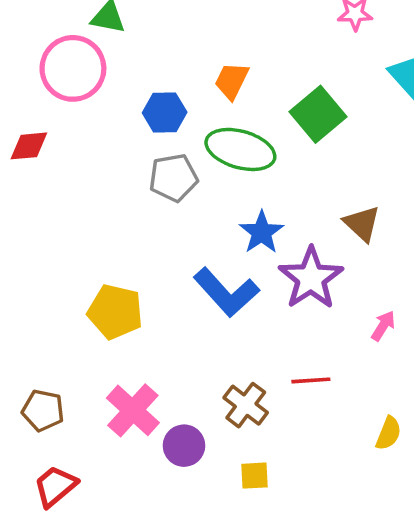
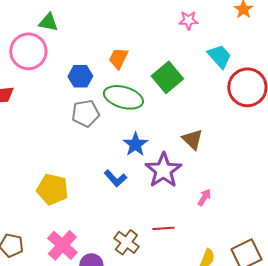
blue L-shape: (226, 292) -> (115, 178), size x0.6

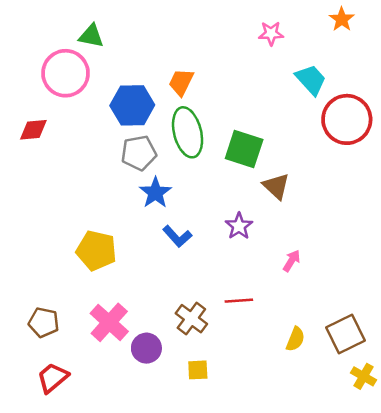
blue hexagon: (80, 76) -> (132, 105), size x1.4
green square: (167, 77) -> (244, 149), moved, turned -32
green ellipse: (123, 97) -> (188, 132), turned 60
blue star: (135, 144) -> (155, 193), moved
purple star: (163, 170) -> (239, 226), size x0.6

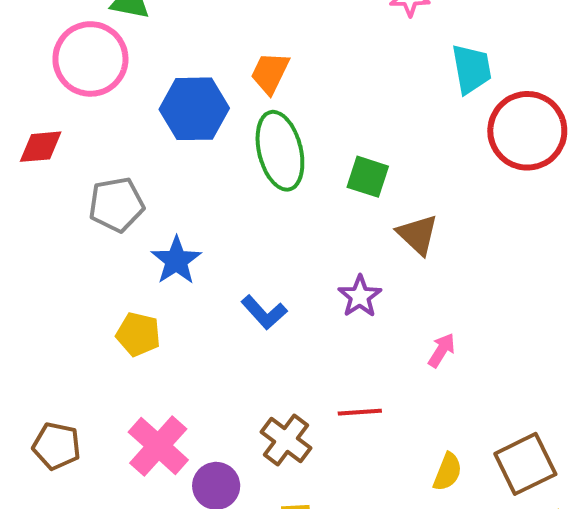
cyan trapezoid: (311, 80) -> (471, 69), turned 32
green square: (244, 149) -> (368, 177), size x0.7
gray pentagon: (139, 153) -> (116, 205), moved
blue star: (155, 193) -> (176, 260), moved
yellow pentagon: (96, 250) -> (138, 334), size x0.7

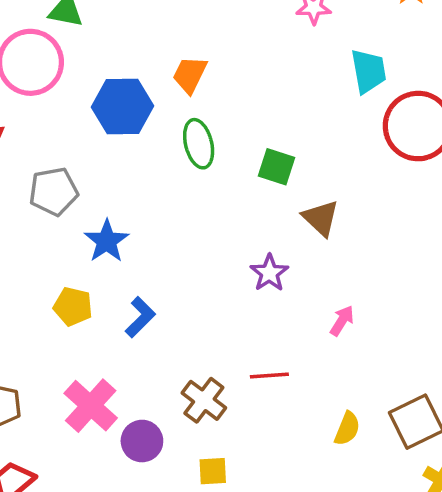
green ellipse: (280, 151) -> (199, 144), size x0.7
blue L-shape: (264, 312) -> (140, 317), moved, turned -93

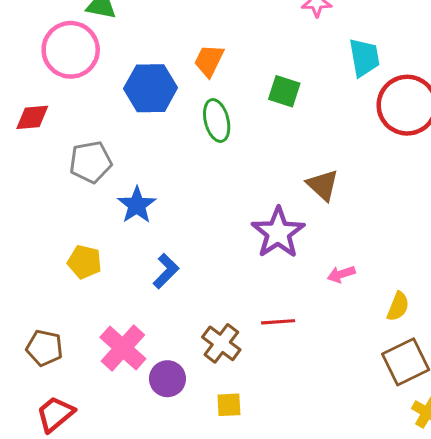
green square: (276, 167) -> (284, 91), moved
purple star: (269, 273) -> (278, 233), size x1.6
yellow pentagon: (73, 307) -> (84, 262), moved
pink arrow: (342, 321) -> (341, 274), turned -140
yellow semicircle: (347, 429) -> (398, 306), moved

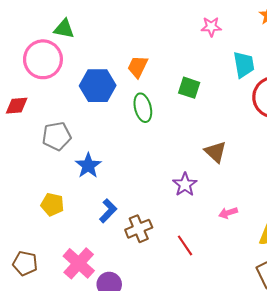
purple star: (278, 233) -> (185, 184), size x0.7
red line: (278, 322) -> (185, 245), turned 60
brown cross: (221, 343) -> (139, 229), moved, turned 30

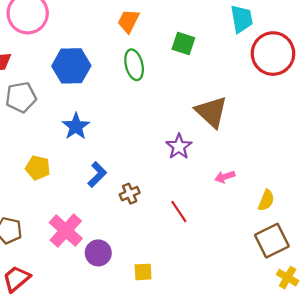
blue hexagon: (98, 86) -> (71, 66), moved
gray pentagon: (57, 136) -> (21, 97), moved
brown triangle: (215, 152) -> (211, 112), size x1.4
brown cross: (139, 229) -> (130, 194), size x0.7

